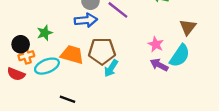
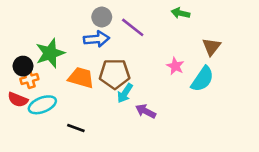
green star: (45, 33) -> (50, 53), size x1.6
purple arrow: (159, 65) -> (146, 111), moved
cyan ellipse: (47, 66) -> (42, 105), moved

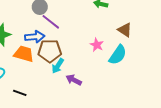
purple line: (133, 27) -> (51, 22), moved
blue arrow: (97, 39) -> (35, 37), moved
brown triangle: (211, 47) -> (125, 30), turned -35

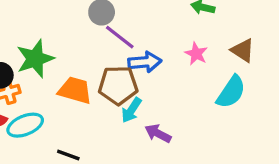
blue arrow: (35, 37) -> (145, 62), moved
pink star: (97, 45) -> (196, 54), moved

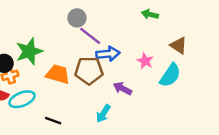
pink star: (196, 54) -> (145, 61), moved
cyan arrow: (131, 110) -> (103, 114), moved
purple arrow: (158, 133) -> (122, 88), moved

